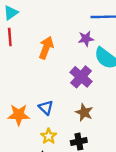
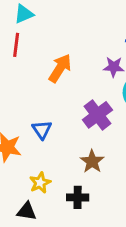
blue triangle: (46, 108) -> (42, 130), moved

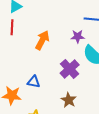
blue triangle: (42, 130) -> (34, 82), turned -40

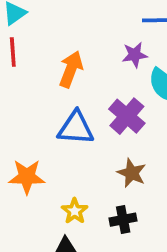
blue triangle: (34, 82) -> (76, 128), moved, size x1.5

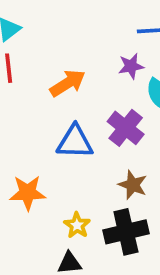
orange arrow: (71, 69) -> (68, 83), turned 39
black cross: (123, 220) -> (126, 232), size x1.6

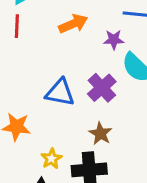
orange arrow: (68, 83) -> (73, 24), moved

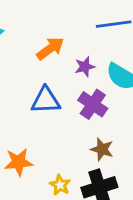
purple star: (114, 40) -> (85, 67), moved
blue triangle: (60, 93) -> (46, 100), moved

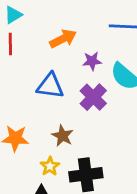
brown star: (102, 149) -> (63, 136), moved

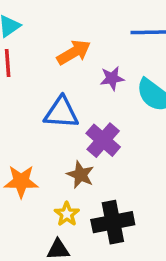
purple cross: (93, 97) -> (103, 140), moved

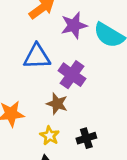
purple star: (112, 78) -> (74, 25), size x1.4
black cross: (113, 222) -> (86, 138), size x0.6

